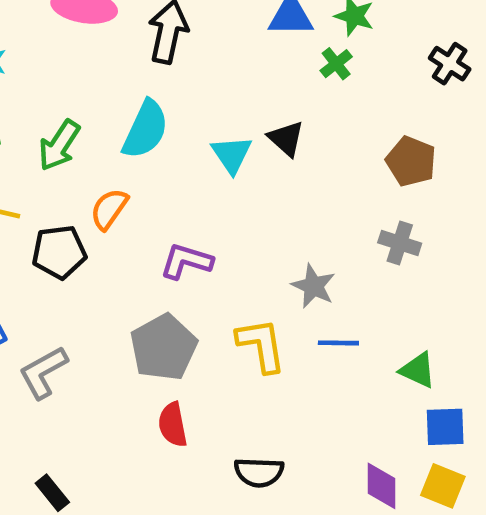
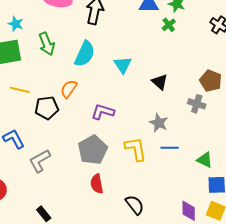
black triangle: (286, 139) -> (160, 82), moved
green arrow: (59, 145) -> (47, 44), moved, turned -55
brown pentagon: (411, 161) -> (211, 81), moved
black semicircle: (259, 472) -> (135, 205), turned -130

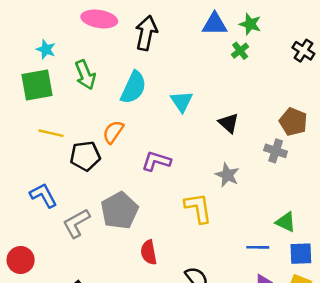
blue line: (170, 148) -> (258, 247), moved
gray pentagon: (93, 150) -> (120, 211), moved

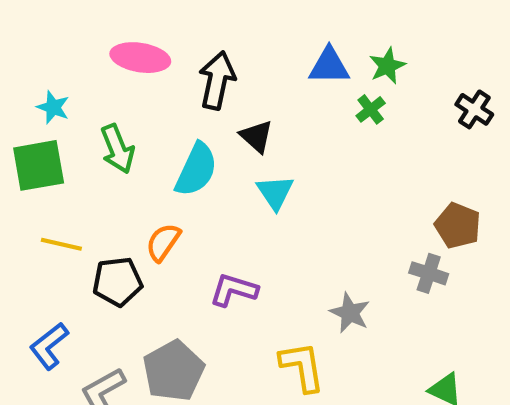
green star: (250, 24) -> (387, 66), turned 30
black triangle: (229, 123) -> (256, 136), moved
blue L-shape: (43, 195) -> (49, 346), turned -100

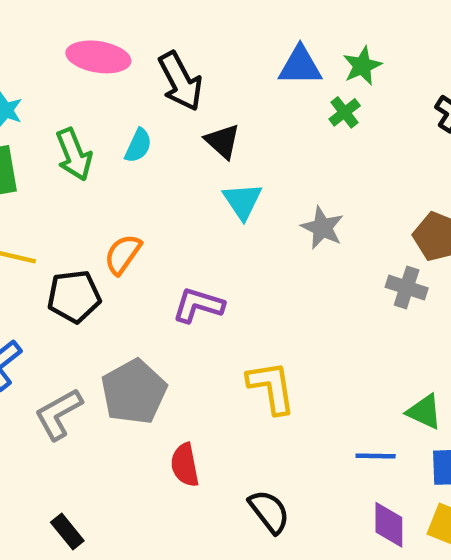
black arrow: (217, 80) -> (180, 81), turned 140
cyan semicircle: (196, 170) -> (138, 146), moved, size x0.6
gray star: (350, 313) -> (322, 228), moved

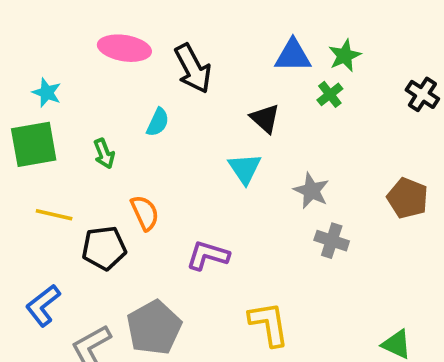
black triangle: (223, 141) -> (265, 118), moved
green arrow: (74, 155) -> (104, 154), moved, size x0.7
orange semicircle: (123, 254) -> (145, 213), turned 120
gray cross: (407, 288) -> (332, 241), moved

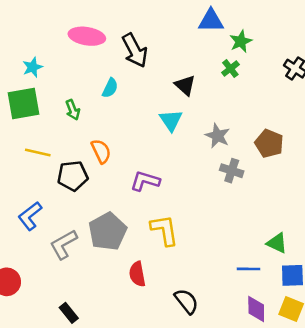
blue triangle: (293, 56) -> (211, 21), moved
cyan star: (47, 93) -> (33, 67), turned 30
brown pentagon: (408, 198) -> (269, 144), moved
yellow L-shape: (269, 324) -> (164, 230), moved

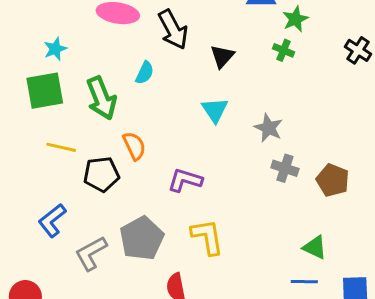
green cross: (230, 69) -> (283, 50), turned -30
black triangle: (185, 85) -> (222, 56), moved, turned 30
green arrow: (73, 110) -> (101, 98), size x1.8
brown pentagon: (269, 144) -> (333, 180), moved
green triangle: (277, 243) -> (315, 247), moved

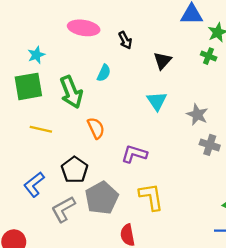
black arrow: (173, 29) -> (125, 40), size x0.6
black pentagon: (101, 174) -> (75, 170), moved, turned -30

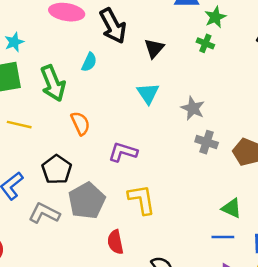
black arrow: (125, 40) -> (113, 26), size x1.8
gray L-shape: (63, 209) -> (44, 213), turned 56

